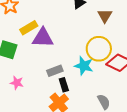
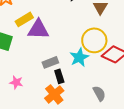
cyan star: (84, 66) -> (79, 57), turned 30
pink star: (17, 83) -> (16, 82), moved

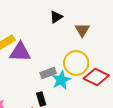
gray rectangle: (50, 62) -> (48, 73), moved

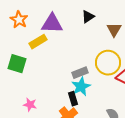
purple triangle: (20, 52) -> (52, 24), moved
cyan star: (61, 80) -> (81, 87), moved

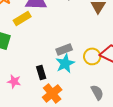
yellow circle: (108, 63) -> (92, 56), moved, size x0.7
black rectangle: (73, 99) -> (41, 72), moved

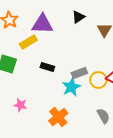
gray rectangle: (64, 49) -> (79, 73), moved
black rectangle: (41, 72) -> (47, 67), moved, turned -56

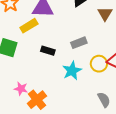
gray rectangle: (79, 73) -> (79, 43), moved
orange cross: (58, 117) -> (37, 100), moved

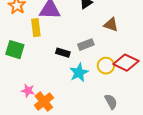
brown triangle: (105, 14) -> (111, 25), moved, turned -42
yellow rectangle: (29, 26) -> (36, 28), turned -66
black rectangle: (48, 51) -> (63, 53), moved

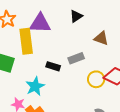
yellow rectangle: (36, 28) -> (26, 41), size x1.4
cyan star: (79, 73) -> (35, 86), moved

